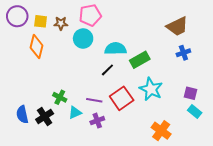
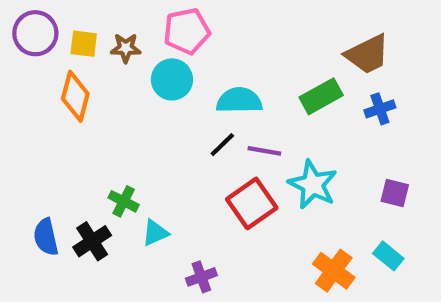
green rectangle: (140, 60) -> (321, 96), moved
purple line: (94, 100) -> (264, 151), moved
cyan rectangle: (195, 111) -> (388, 256), moved
purple cross: (97, 121) -> (201, 277), moved

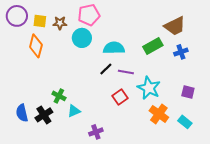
red square: (252, 203) -> (120, 97), size x0.7
orange cross: (334, 271) -> (159, 114), moved

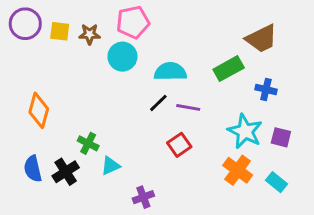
orange diamond: (36, 46) -> (39, 110), moved
blue cross: (181, 52) -> (266, 89), moved, turned 32
cyan star: (149, 88) -> (245, 131), moved

